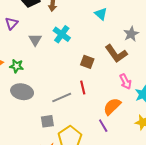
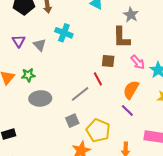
purple triangle: (12, 23) -> (19, 41), moved
brown L-shape: (116, 54) -> (121, 38), turned 50
brown square: (87, 62) -> (108, 61), moved

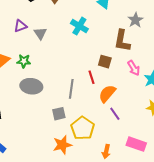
cyan cross: (64, 33) -> (79, 26), moved
purple triangle: (19, 41) -> (20, 26), turned 32
orange semicircle: (131, 90) -> (107, 94), moved
gray line: (80, 94) -> (71, 89), turned -54

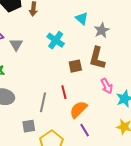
gray star: (135, 20) -> (102, 30), moved
brown square: (105, 62) -> (75, 66), moved, turned -32

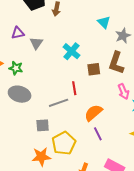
cyan cross: (56, 40) -> (71, 51), moved
red line: (64, 92) -> (74, 88), moved
gray line: (43, 102) -> (59, 103), turned 54

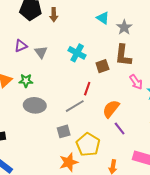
red line: (74, 88) -> (87, 89), turned 40

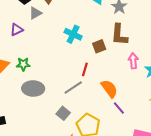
gray triangle: (41, 52) -> (35, 13), moved, turned 40
pink arrow: (136, 82) -> (133, 61), turned -147
orange semicircle: (111, 109) -> (109, 89), turned 108
gray square: (64, 131) -> (63, 113), turned -32

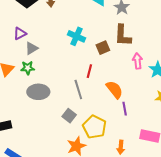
gray triangle: (35, 13) -> (32, 48), moved
gray line: (73, 87) -> (78, 90), turned -72
purple line: (119, 108) -> (125, 109), turned 32

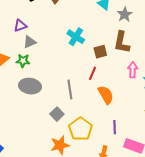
red line: (89, 71) -> (93, 73), moved
purple line: (125, 109) -> (115, 127), moved

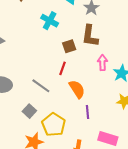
cyan cross: (76, 37) -> (50, 21), moved
gray line: (70, 90) -> (41, 86), turned -42
purple line: (115, 127) -> (87, 112), moved

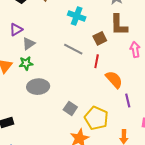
gray line: (41, 86) -> (73, 49), moved

